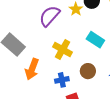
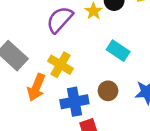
yellow cross: (63, 49) -> (60, 65), moved
blue cross: (62, 80) -> (74, 102), size x1.5

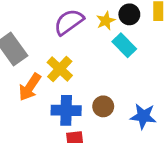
cyan rectangle: (118, 51) -> (124, 45), moved

